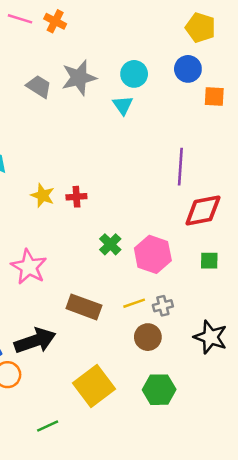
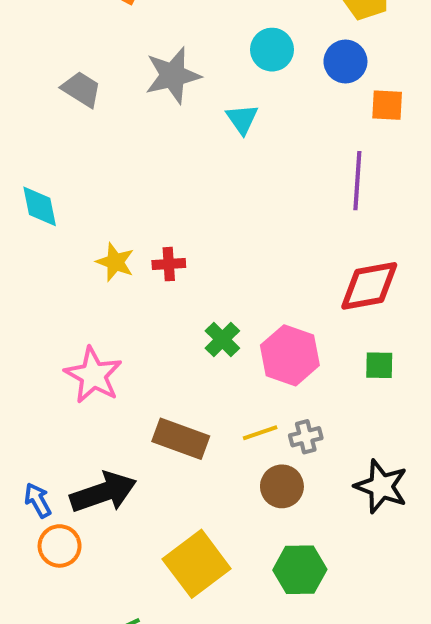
cyan circle: (134, 74) -> (272, 50), moved
gray trapezoid: (39, 86) -> (81, 89), moved
purple line: (180, 167) -> (357, 181), moved

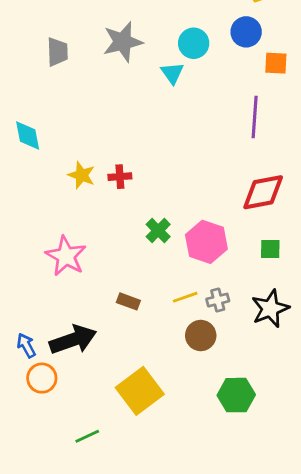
cyan circle: (272, 50) -> (194, 43), moved
gray trapezoid: (81, 89) -> (57, 52), turned 56
brown rectangle: (181, 439) -> (128, 301), size x0.6
black star: (381, 486) -> (270, 309), moved, turned 30
green hexagon: (300, 570) -> (236, 395), moved

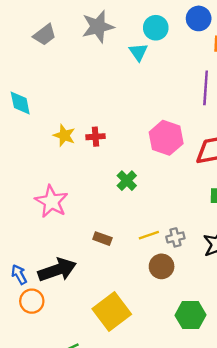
gray trapezoid: (57, 52) -> (45, 35), turned 55
pink hexagon: (206, 242) -> (166, 138), moved

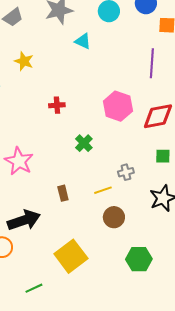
cyan triangle: (138, 52) -> (83, 41), moved, turned -30
yellow star: (64, 135) -> (24, 61), moved
gray cross: (175, 237) -> (126, 172), moved
brown rectangle: (102, 239) -> (63, 193), turned 56

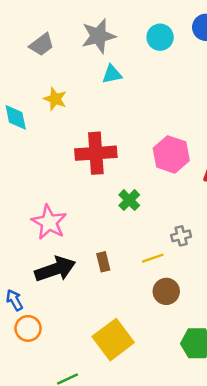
cyan triangle: (83, 41) -> (112, 74), moved, turned -36
red cross: (57, 105) -> (96, 153), size x2.0
black arrow: (24, 220) -> (55, 269), moved

